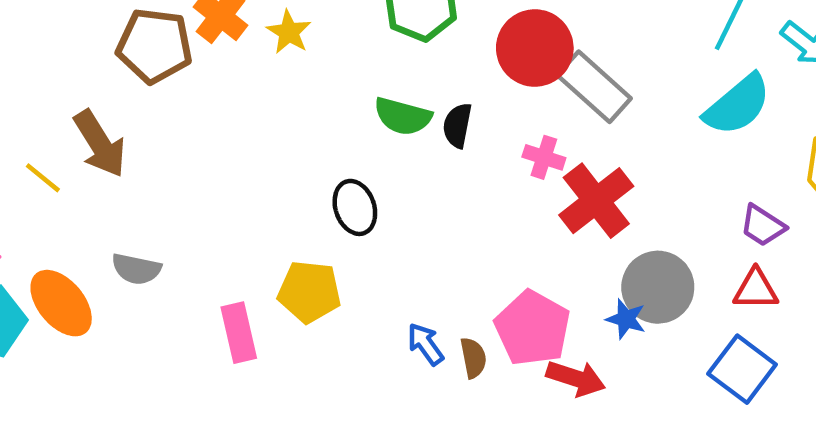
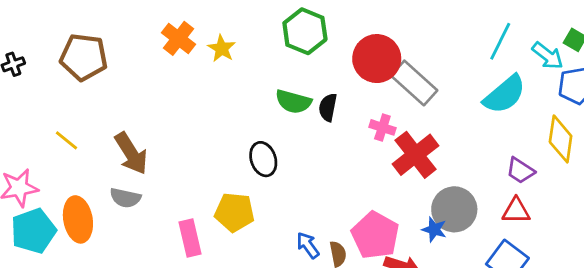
brown pentagon: (154, 46) -> (84, 57), moved
brown arrow: (100, 144) -> (131, 153), moved
orange ellipse: (61, 303) -> (78, 219), turned 30

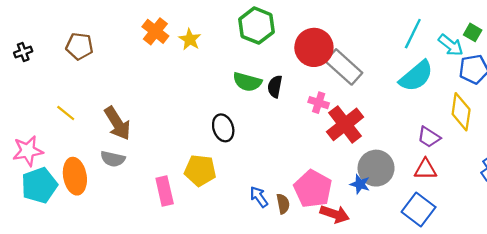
brown pentagon: (84, 57) -> (79, 46), size x0.7

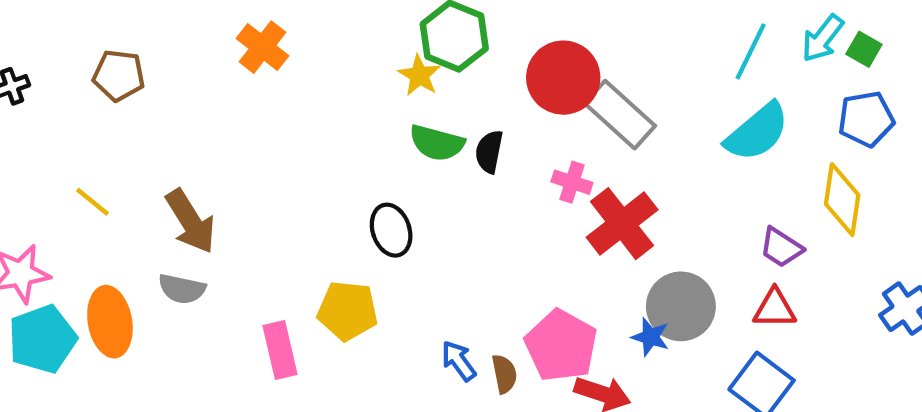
yellow star: (190, 39) -> (419, 75), moved
cyan arrow: (451, 45) -> (823, 38), moved, turned 90

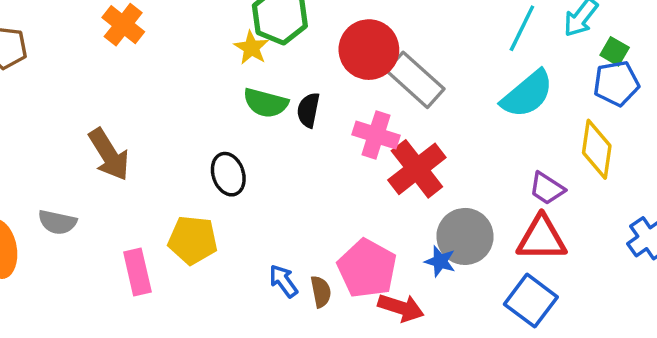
green square: (864, 49) -> (615, 51), moved
pink cross: (572, 182) -> (376, 135), size x1.4
brown arrow: (191, 221) -> (109, 155), moved
red triangle: (775, 309) -> (542, 238), size x1.4

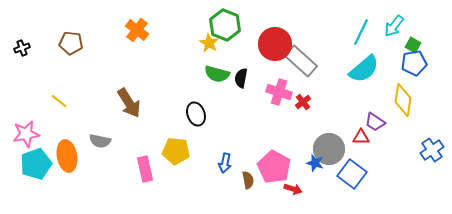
red cross: (417, 169) -> (303, 102), moved, size x0.5
red triangle: (542, 238) -> (361, 137), moved, size x0.6
blue arrow: (283, 281) -> (225, 163), moved, turned -132
blue square: (531, 301) -> (352, 174), moved
red arrow: (401, 308) -> (293, 189), size x0.7

